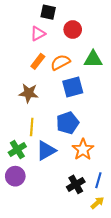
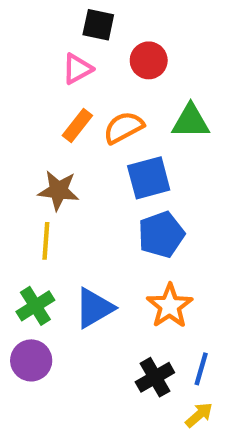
blue pentagon: (68, 123) -> (161, 235), moved
yellow line: (32, 127) -> (46, 241), moved

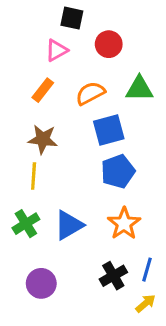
orange rectangle: (77, 125) -> (43, 90), moved
purple circle: (31, 360) -> (41, 283), moved

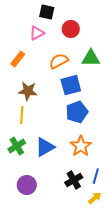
orange rectangle: (43, 90) -> (18, 59), moved

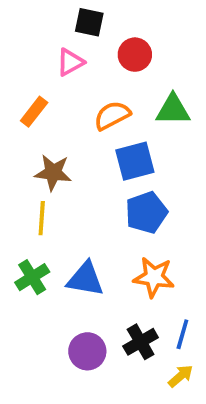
orange star: (81, 146) -> (154, 277), turned -30
blue triangle: (45, 147) -> (85, 279), turned 40
purple circle: (27, 185) -> (87, 351), moved

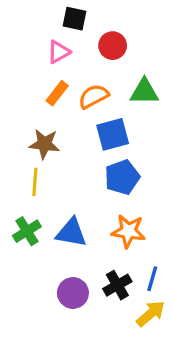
orange rectangle: (34, 112) -> (57, 93), moved
yellow arrow: (181, 376) -> (151, 314), size x1.4

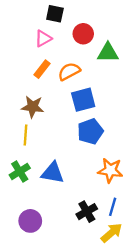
green triangle: (144, 92) -> (108, 53), moved
orange star: (128, 231) -> (110, 170), moved
purple circle: (73, 293) -> (30, 221), moved

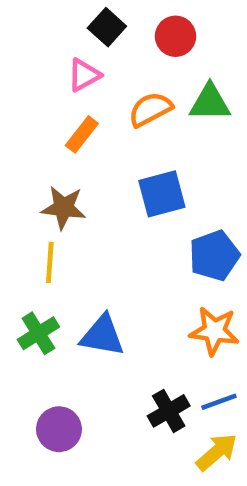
black square: (55, 14) -> (107, 27), turned 30
red circle: (83, 34) -> (176, 36), moved
orange semicircle: (69, 71) -> (150, 109), moved
blue pentagon: (90, 131) -> (214, 256), moved
blue line: (113, 207) -> (219, 402), turned 54

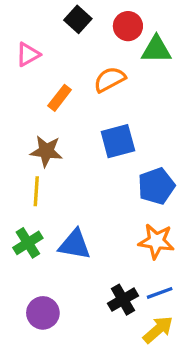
pink triangle: (84, 75) -> (28, 54), moved
green triangle: (210, 102) -> (156, 49), moved

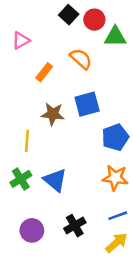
black square: (78, 19) -> (69, 15), moved
orange semicircle: (110, 79) -> (81, 59), turned 70
brown star: (46, 151) -> (53, 114), moved
blue triangle: (75, 245) -> (55, 180), turned 30
black cross: (123, 300) -> (75, 226), moved

